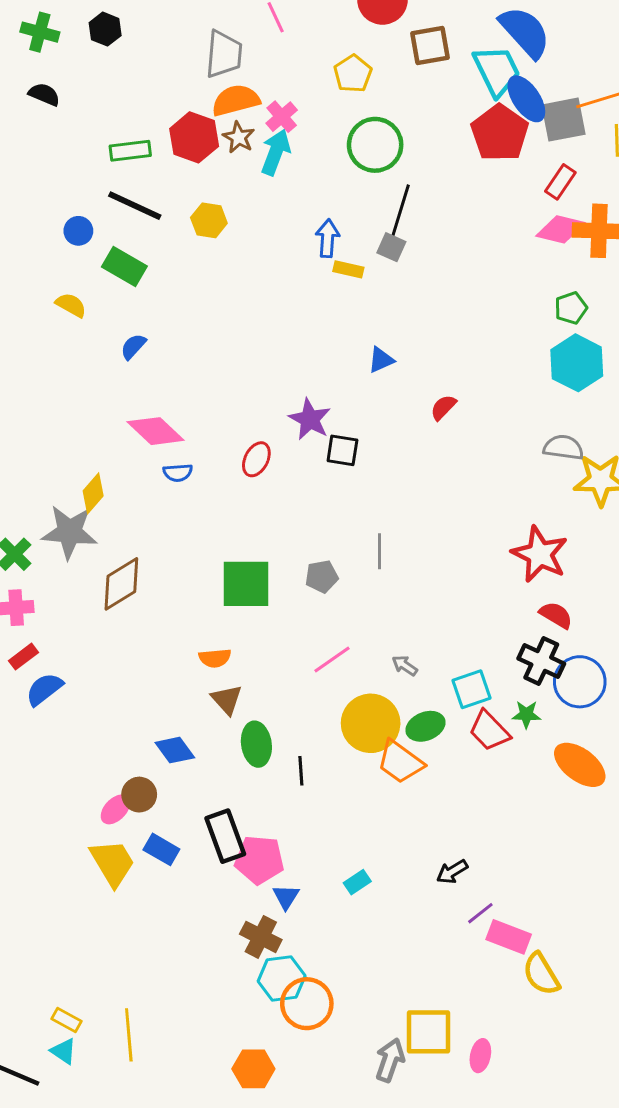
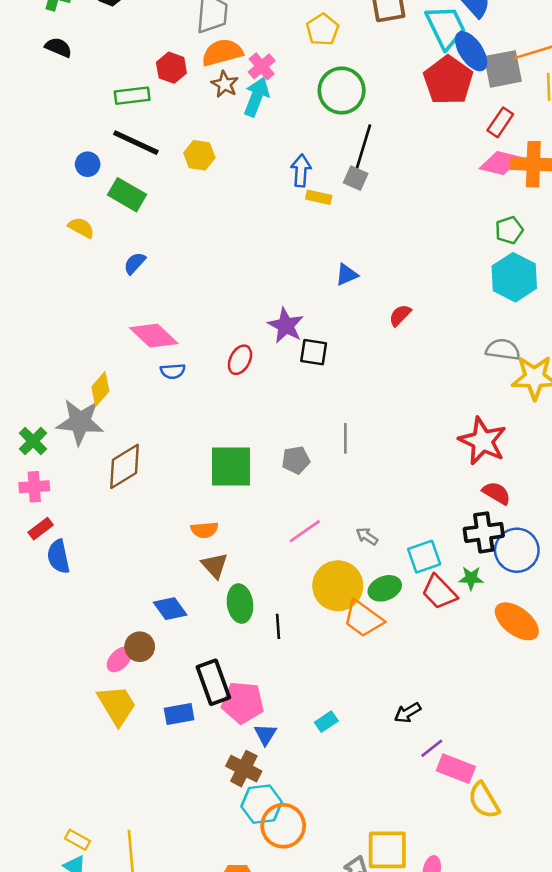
red hexagon: (194, 137) -> (171, 68), moved, size x0.7
black cross: (541, 661) -> (484, 532), turned -33
blue semicircle: (44, 689) -> (58, 557), turned -64
blue rectangle: (161, 849) -> (179, 714), moved, turned -40

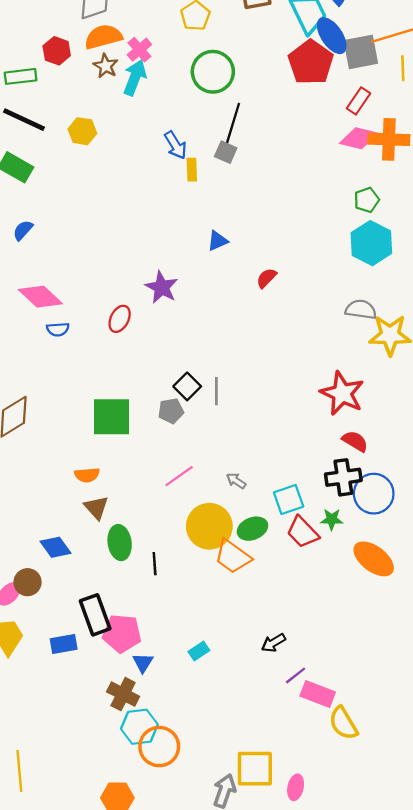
blue arrow: (301, 171) -> (176, 145), turned 144
yellow rectangle: (319, 197) -> (192, 170), turned 75
black square: (314, 352) -> (187, 386), moved, turned 36

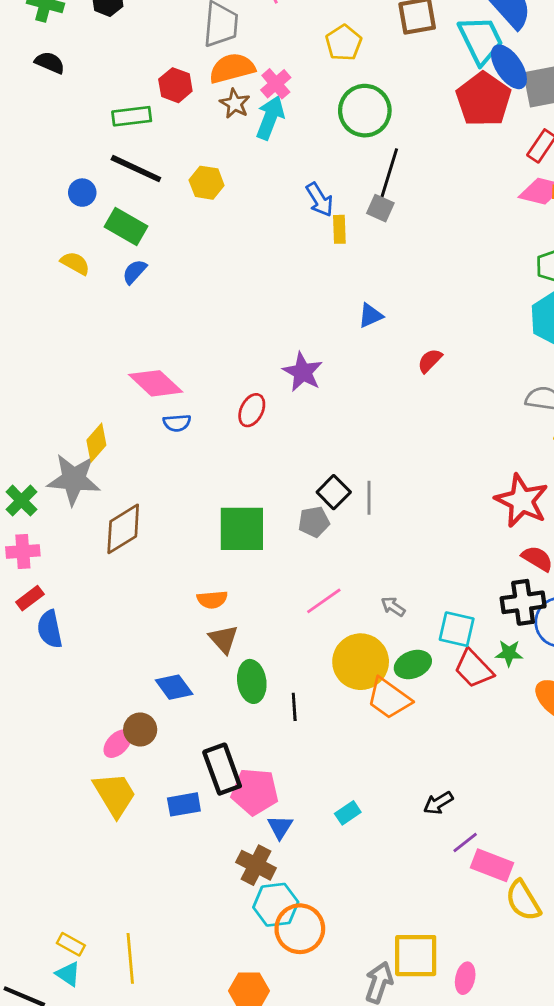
blue semicircle: (23, 230) -> (134, 272), moved
cyan square: (289, 499) -> (457, 629), turned 32

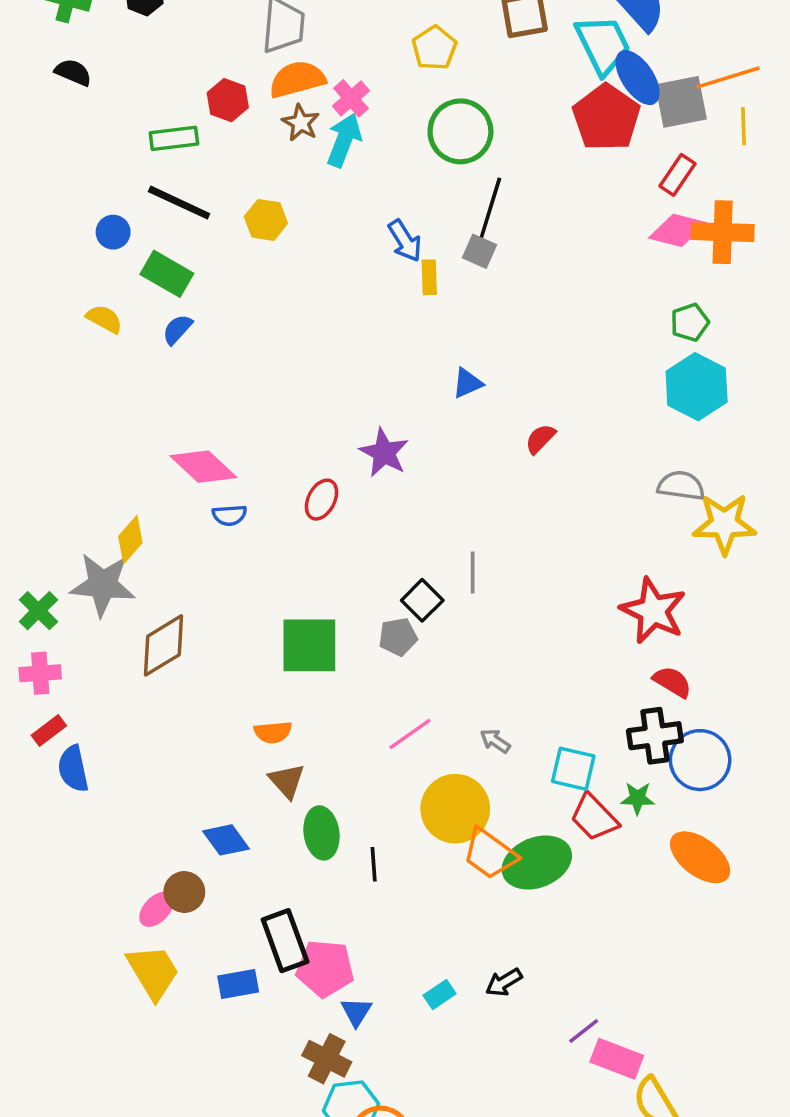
gray line: (369, 498) -> (473, 572), moved
green ellipse: (413, 665) -> (537, 862), moved, size x1.5
black arrow: (438, 803) -> (504, 982), moved

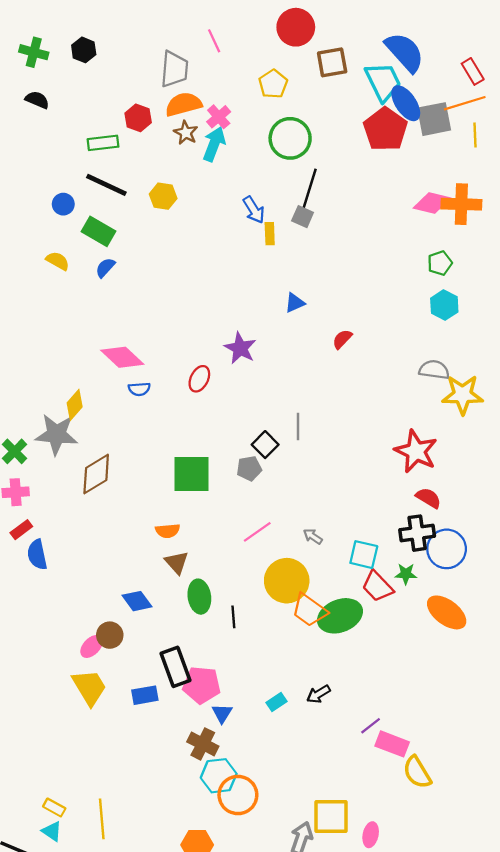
red rectangle: (678, 175) -> (473, 71), moved, turned -65
cyan hexagon: (697, 387) -> (444, 305), size x0.7

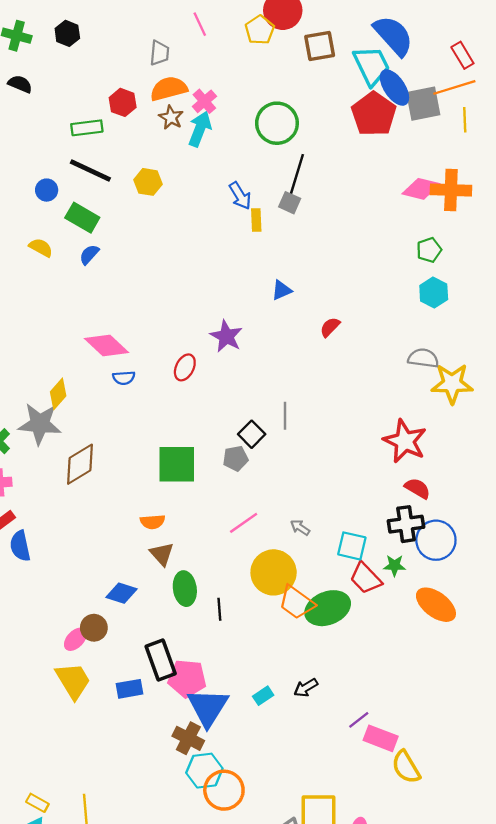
gray trapezoid: (174, 69) -> (159, 53), size x0.7
yellow pentagon: (273, 84) -> (260, 30), moved
blue diamond: (137, 601) -> (121, 593), turned -36
blue triangle: (222, 713) -> (208, 707), size x2.0

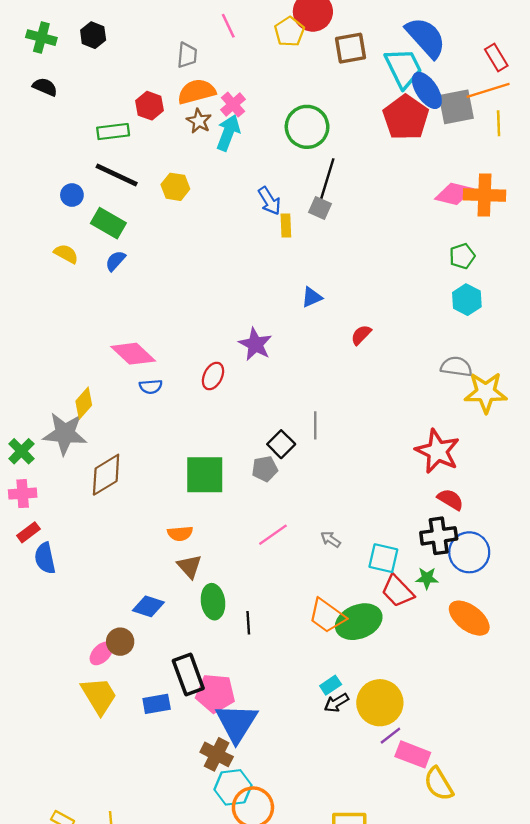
yellow circle: (274, 572) -> (380, 703), moved
cyan rectangle: (263, 696) -> (331, 685), moved

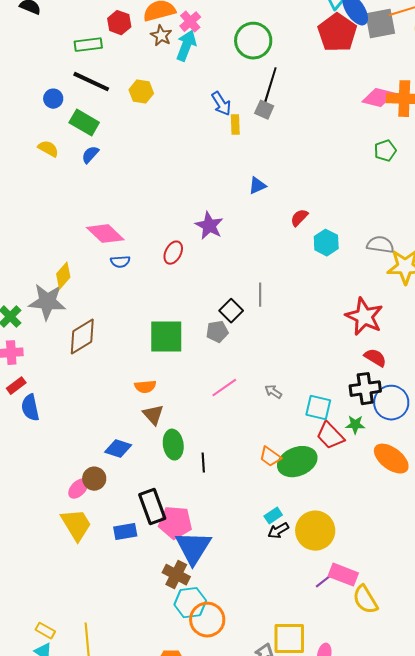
cyan hexagon: (467, 300) -> (326, 243), moved
orange trapezoid: (327, 616) -> (270, 457), size x0.7
purple line: (390, 736) -> (324, 581), moved

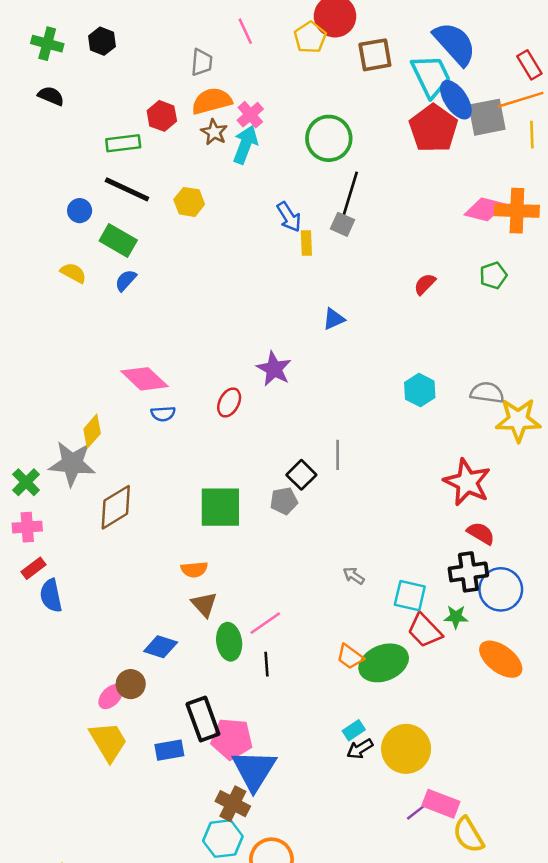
red semicircle: (299, 218) -> (425, 284), moved
pink line: (224, 388) -> (265, 623), moved
cyan hexagon: (190, 603) -> (223, 839), moved

